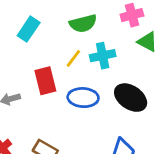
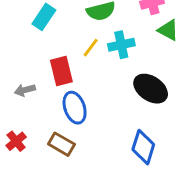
blue ellipse: (83, 98) -> (75, 108), moved, turned 68

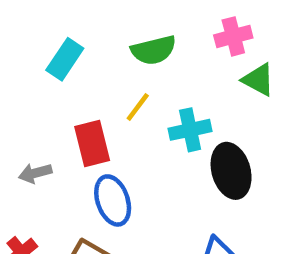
cyan cross: (121, 45) -> (190, 130), moved
black ellipse: (151, 89) -> (231, 171), turned 40

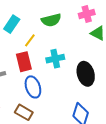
yellow line: (138, 107) -> (30, 40), moved
cyan cross: (190, 130) -> (55, 59), moved

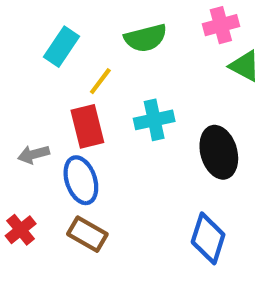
blue ellipse: (33, 87) -> (81, 180), moved

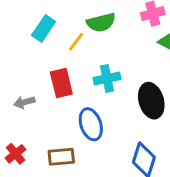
yellow line: (100, 81) -> (76, 42), moved
blue ellipse: (81, 180) -> (91, 124), moved
brown rectangle: (87, 234) -> (61, 157), turned -35

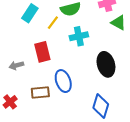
cyan cross: (107, 79) -> (79, 36), moved
brown rectangle: (61, 157) -> (40, 93), moved

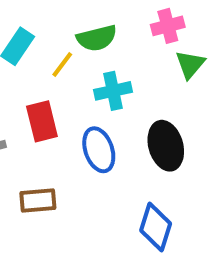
green triangle: (118, 23) -> (190, 64), turned 42
blue ellipse: (63, 81) -> (99, 150), moved

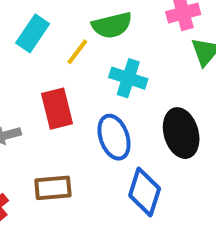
cyan cross: (113, 91) -> (128, 78), turned 30
blue diamond: (156, 227) -> (145, 192), moved

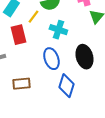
red rectangle: (57, 109) -> (18, 35), moved

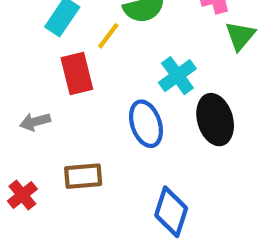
cyan cross: (58, 30) -> (177, 76), moved, turned 36
blue diamond: (66, 86) -> (171, 212), moved

